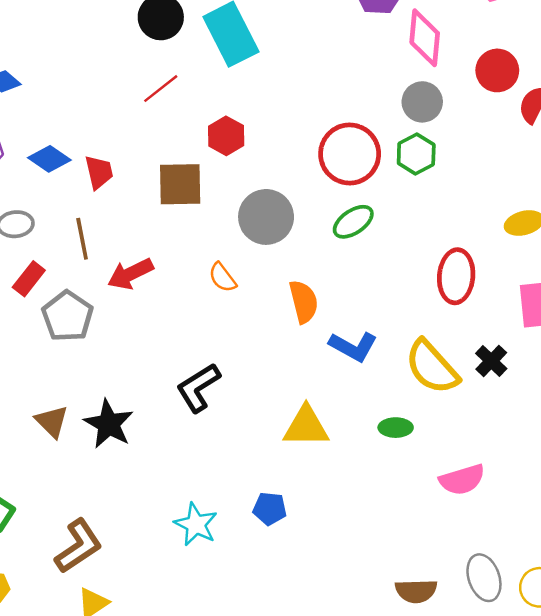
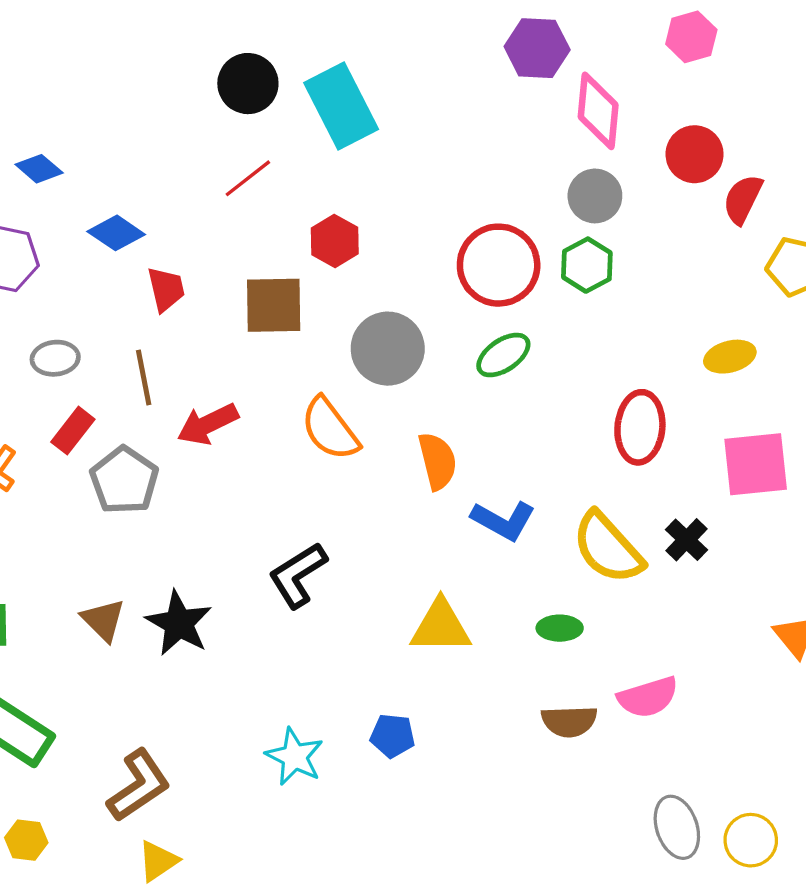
blue diamond: (49, 159) -> (116, 233), moved
orange semicircle: (222, 277) -> (330, 429), size x1.6
brown semicircle: (416, 591) -> (569, 721), moved

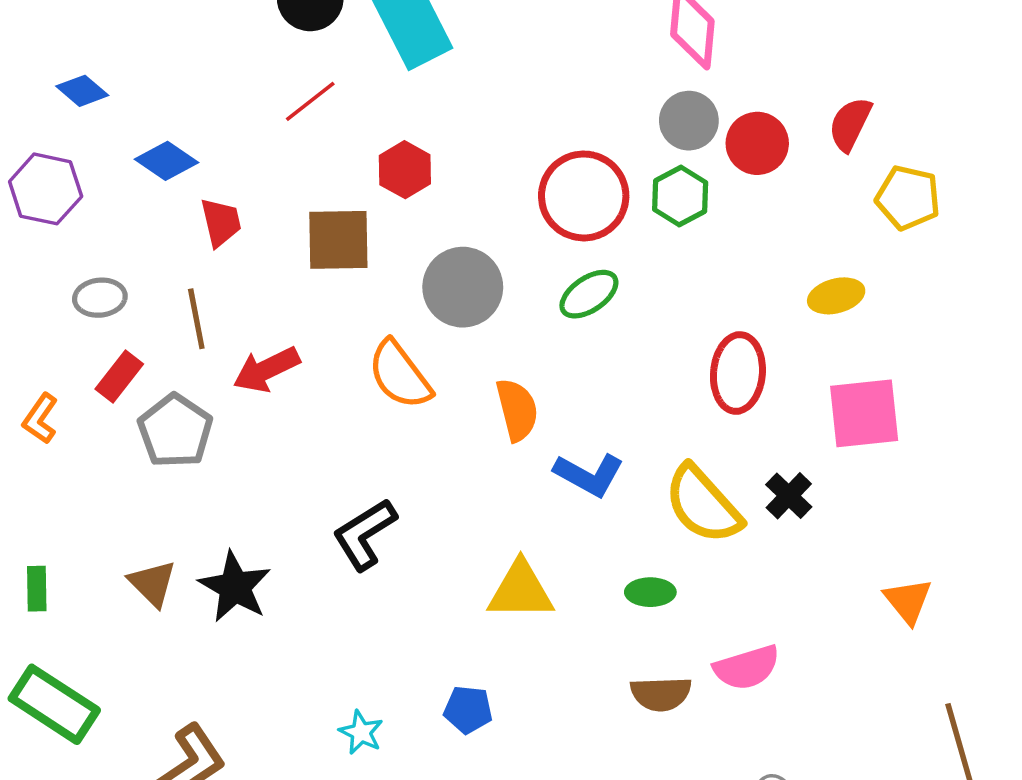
red circle: (695, 154) -> (757, 143), moved
cyan star: (295, 757) -> (361, 732), size x0.7

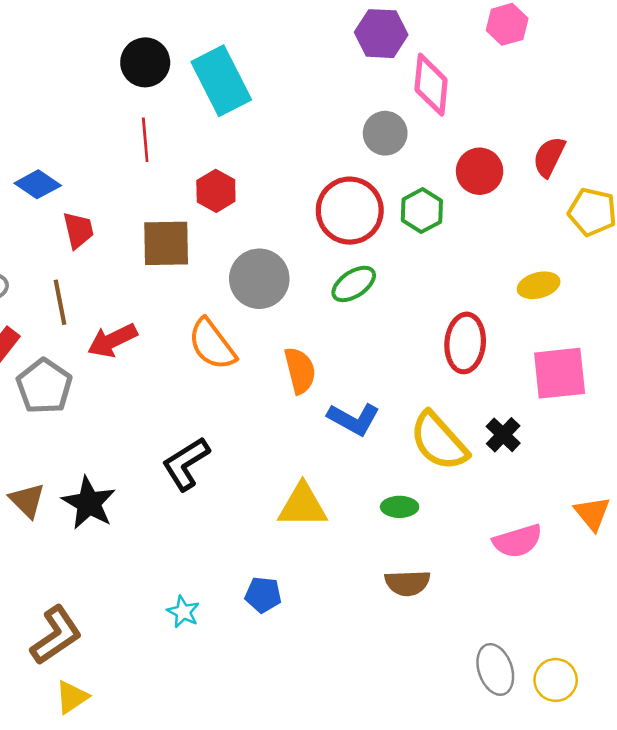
red line: (310, 101) -> (145, 140), turned -57
gray circle: (689, 121) -> (385, 133), moved
pink semicircle: (747, 668) -> (518, 541), moved

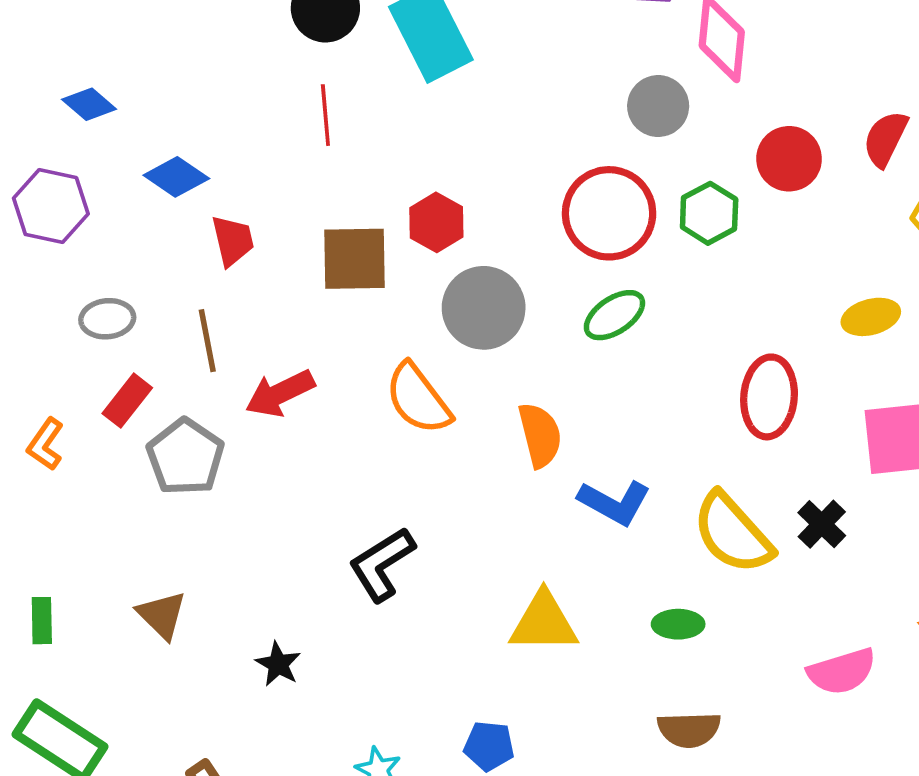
red hexagon: (216, 191) -> (436, 222), moved
black star: (89, 503) -> (278, 664), moved, size x0.6

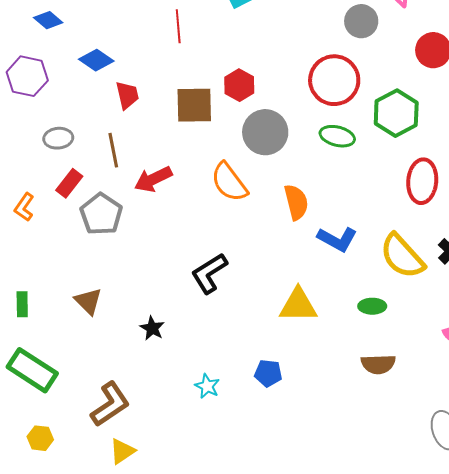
green hexagon: (709, 213) -> (396, 113), moved, size x1.4
green ellipse: (614, 315) -> (337, 136), turned 48

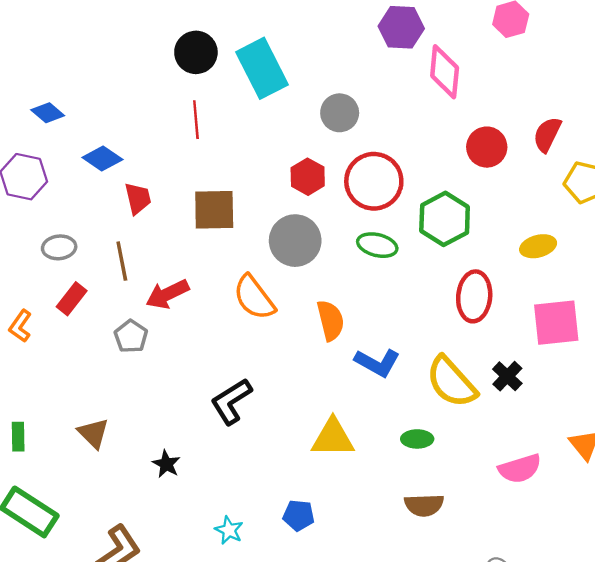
gray circle: (361, 21) -> (340, 113), moved
red hexagon: (239, 85) -> (308, 177), moved
gray pentagon: (101, 214) -> (131, 336), moved, size x0.7

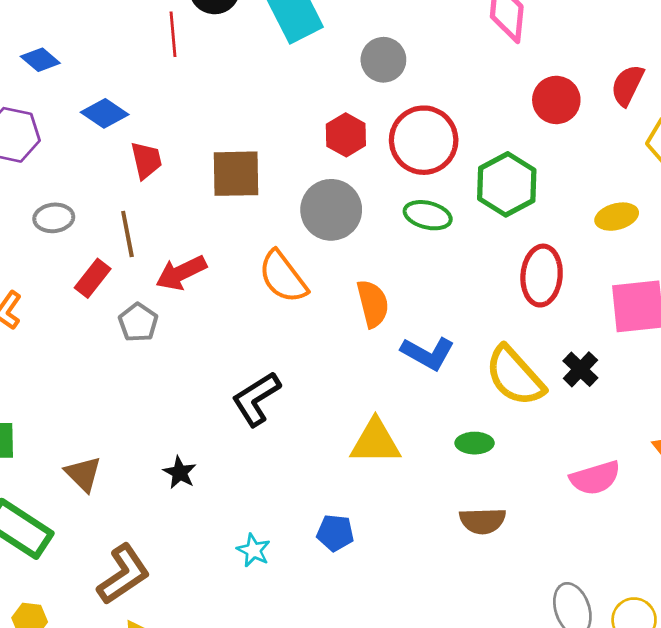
red line: (196, 120) -> (173, 34), moved
red rectangle: (72, 299) -> (93, 278), moved
brown triangle: (93, 433) -> (83, 474), moved

